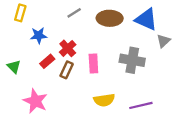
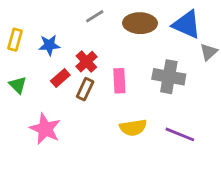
yellow rectangle: (20, 13) -> (15, 40), moved
purple line: (141, 105) -> (180, 134), turned 35

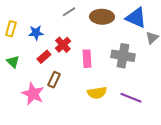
brown rectangle: (85, 89) -> (54, 80), moved

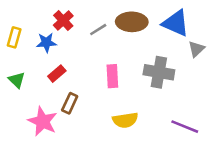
gray line: (69, 12) -> (98, 30), moved
red cross: (63, 45) -> (63, 21), moved
purple line: (131, 98) -> (185, 127), moved

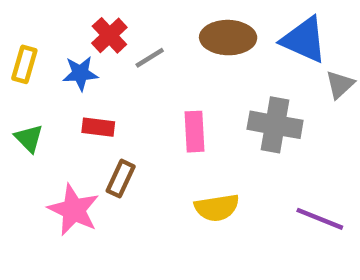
gray line: (98, 30) -> (150, 58), moved
red rectangle: (57, 74) -> (98, 127), turned 48

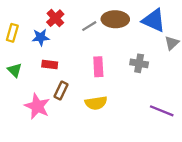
gray line: (150, 58) -> (89, 26), moved
gray cross: (275, 125) -> (139, 63), size x0.7
yellow semicircle: (217, 208) -> (96, 103), moved

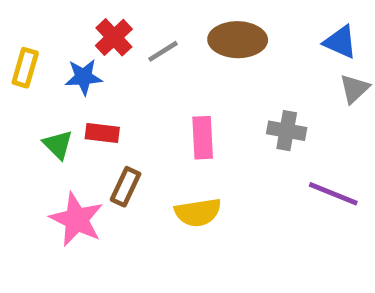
blue triangle: (154, 20) -> (340, 42), moved, size x0.7
gray line: (89, 26) -> (163, 51), moved
green triangle: (15, 70) -> (58, 145), moved
purple line: (162, 111) -> (333, 194), moved

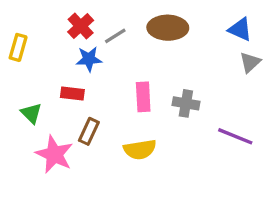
blue star: (84, 77) -> (89, 59), moved
gray cross: (287, 131) -> (186, 103), moved
green triangle: (58, 145) -> (31, 113), moved

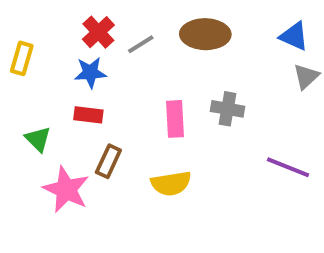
blue star: (89, 59) -> (90, 73), moved
gray cross: (186, 103) -> (227, 109), moved

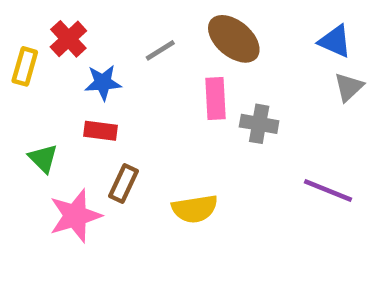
red cross: (98, 32) -> (68, 39), moved
brown ellipse: (205, 34) -> (234, 39), turned 39
pink rectangle: (175, 119) -> (215, 99), moved
pink star: (66, 189) -> (75, 216), turned 30

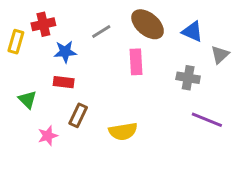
red cross: (68, 39) -> (43, 24), turned 30
blue triangle: (335, 41) -> (192, 32), moved
gray cross: (259, 124) -> (188, 78), moved
pink star: (75, 216) -> (48, 136), size x0.6

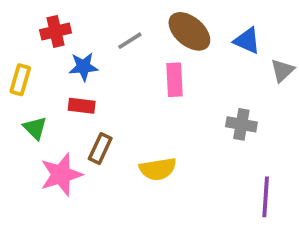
yellow rectangle: (16, 42) -> (20, 80), moved
gray cross: (188, 78) -> (241, 124), moved
purple line: (207, 120) -> (266, 197), moved, turned 72
pink star: (48, 136) -> (61, 175), size x1.6

